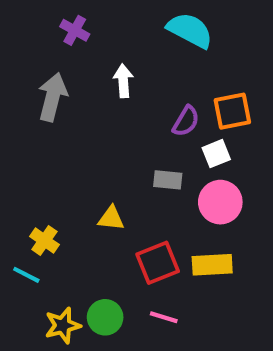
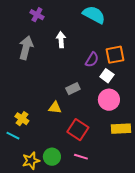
white square: (216, 154) -> (107, 76), turned -32
gray rectangle: (168, 180) -> (73, 89), moved, turned -32
red square: (158, 263) -> (78, 130), turned -35
yellow rectangle: (212, 265) -> (121, 129), moved

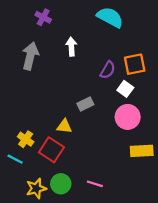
red square: (78, 130) -> (51, 150), moved

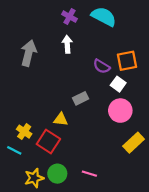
purple cross: (43, 17) -> (69, 17), moved
purple semicircle: (108, 70) -> (102, 66), turned 91
yellow rectangle: (142, 151) -> (134, 143), turned -40

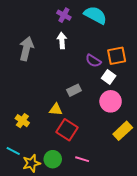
red square: (48, 142) -> (67, 130), moved
cyan line: (14, 150) -> (13, 151), moved

